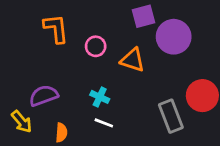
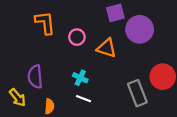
purple semicircle: (44, 96) -> (35, 77), turned -75

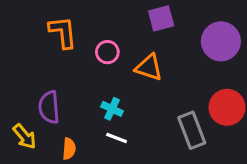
purple circle: (140, 29) -> (221, 41), moved

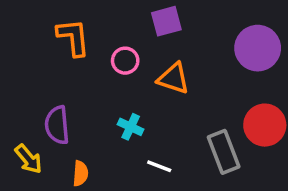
purple square: (161, 18) -> (166, 21), moved
white line: (117, 138) -> (159, 166), moved

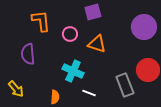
purple semicircle: (57, 125) -> (28, 54), moved
cyan cross: (131, 127) -> (73, 71), size x1.5
orange semicircle: (80, 173) -> (55, 97), moved

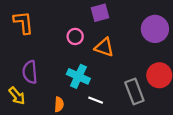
orange L-shape: (41, 21) -> (23, 22), moved
purple semicircle: (28, 54) -> (30, 72), moved

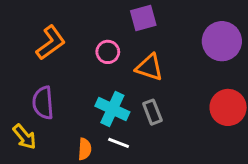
orange L-shape: (23, 22) -> (51, 43), moved, turned 60
gray rectangle: (134, 91) -> (152, 112), moved, size x0.7
white line: (96, 100) -> (119, 143), moved

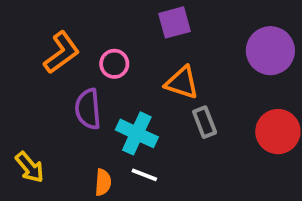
pink circle: (108, 52) -> (114, 64), moved
purple semicircle: (43, 103) -> (88, 109), moved
gray rectangle: (152, 112) -> (205, 122), moved

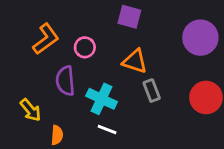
purple square: (174, 22) -> (129, 17), turned 30
yellow arrow: (30, 167) -> (31, 110), moved
orange semicircle: (103, 182) -> (57, 135), moved

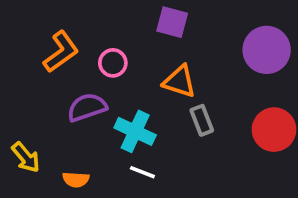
purple semicircle: (65, 81) -> (87, 107), turned 76
yellow arrow: (31, 110) -> (26, 157), moved
orange semicircle: (57, 135) -> (76, 180), turned 90

